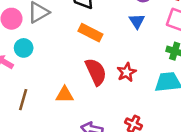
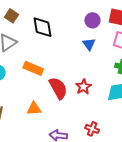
orange rectangle: (90, 33) -> (33, 68), moved

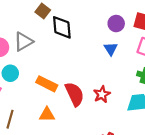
brown square: (12, 16) -> (43, 11), moved
orange rectangle: (33, 68) -> (47, 84), moved

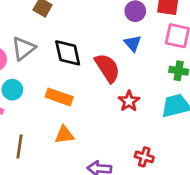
black diamond: (62, 27) -> (68, 53), moved
red semicircle: (75, 94) -> (107, 68), moved

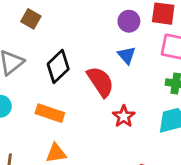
black diamond: (68, 53) -> (58, 66), turned 60

